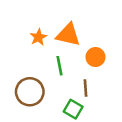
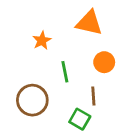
orange triangle: (68, 35) -> (89, 23), moved

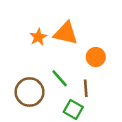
orange triangle: (89, 23) -> (66, 33), moved
green line: (65, 72) -> (60, 78), moved, turned -30

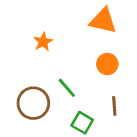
orange triangle: (66, 33) -> (103, 21), moved
brown line: (86, 88) -> (114, 106), moved

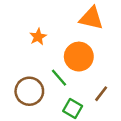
orange circle: (107, 64) -> (79, 57), moved, size x1.5
brown line: (114, 106) -> (101, 94), turned 42

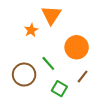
orange triangle: (91, 18) -> (51, 15), moved, turned 50
orange circle: (79, 57) -> (77, 47), moved

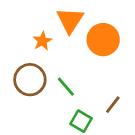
orange circle: (77, 47) -> (103, 40), moved
brown circle: (24, 75) -> (30, 80), moved

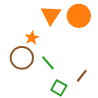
orange circle: (103, 40) -> (79, 16), moved
orange star: (42, 41) -> (32, 38), moved

